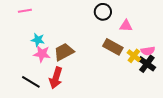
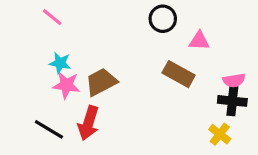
pink line: (25, 11) -> (52, 17), moved, turned 48
yellow cross: (134, 56) -> (220, 134), moved
black cross: (147, 64) -> (232, 101), turned -30

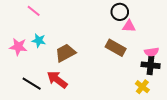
black circle: (163, 19) -> (120, 12), moved
pink star: (66, 85) -> (18, 47), moved
red arrow: (89, 123) -> (57, 80), turned 110

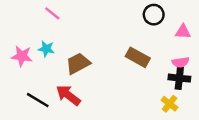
pink line: (34, 11) -> (52, 13), moved
black circle: (120, 12) -> (154, 15), moved
pink triangle: (129, 26) -> (183, 32), moved

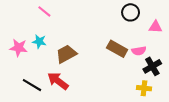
pink semicircle: (181, 62) -> (139, 51), moved
black cross: (179, 78) -> (152, 66), turned -36
yellow cross: (170, 104) -> (144, 88), turned -32

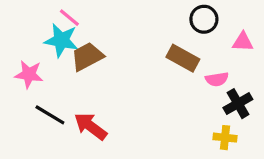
cyan star: (39, 41) -> (61, 40), moved, size x1.5
brown rectangle: (117, 49) -> (183, 58), moved
brown trapezoid: (66, 54) -> (87, 57), moved
black line: (32, 85) -> (50, 115), moved

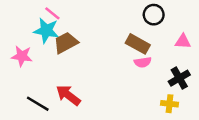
pink triangle: (243, 42) -> (183, 41), moved
pink semicircle: (217, 79) -> (143, 62), moved
black line: (50, 115) -> (38, 104), moved

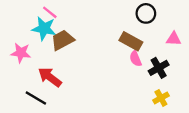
pink semicircle: (143, 62) -> (135, 59), turned 77
black cross: (179, 78) -> (159, 68), moved
red arrow: (68, 95) -> (50, 77), moved
yellow cross: (170, 104) -> (161, 98), turned -35

